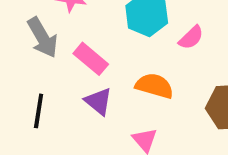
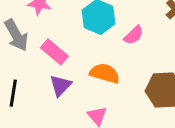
purple triangle: (98, 101) -> (60, 85), turned 35

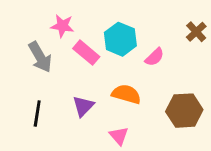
pink rectangle: (54, 52) -> (86, 53), moved

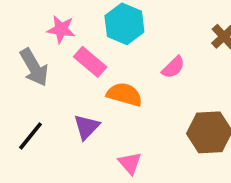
cyan hexagon: (120, 39) -> (124, 24), moved
orange semicircle: (126, 94) -> (124, 94), moved
black line: (37, 114) -> (30, 136), turned 30

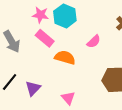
pink star: (61, 29) -> (40, 15), moved
purple triangle: (86, 127) -> (33, 88), moved

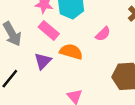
purple triangle: (33, 88) -> (43, 61), moved

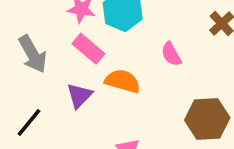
pink semicircle: (103, 34) -> (171, 54), turned 105

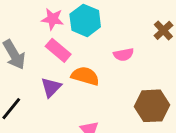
pink semicircle: (171, 54) -> (124, 55), turned -72

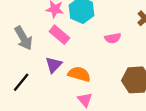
orange semicircle: (85, 76) -> (79, 74), moved

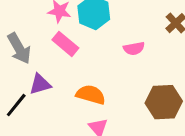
purple triangle: (54, 65) -> (40, 84), moved, turned 30

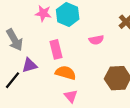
pink rectangle: (65, 44) -> (56, 49), moved, turned 36

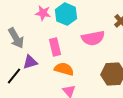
pink semicircle: (96, 40) -> (93, 38), size x1.6

